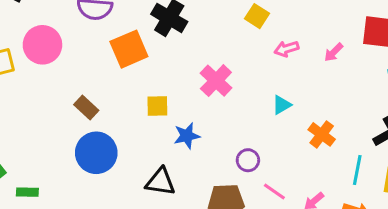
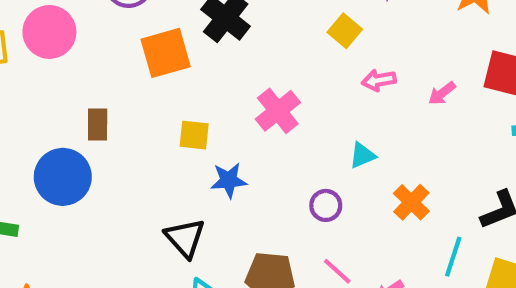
brown rectangle: (86, 108) -> (98, 125), turned 40
blue circle: (96, 153) -> (63, 177), moved
purple circle: (248, 160) -> (326, 205), moved
black triangle: (160, 182) -> (185, 238), turned 32

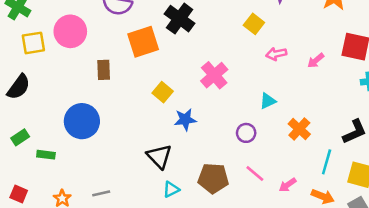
brown rectangle: (98, 125) -> (104, 70), moved
yellow square: (194, 135) -> (163, 92), turned 36

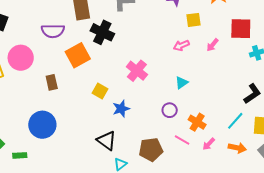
yellow square: (254, 24) -> (194, 20), moved, turned -35
orange cross: (299, 129) -> (197, 122), moved
cyan line: (327, 162) -> (235, 121), turned 36

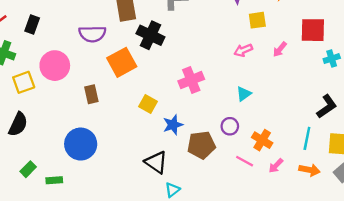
pink cross: (137, 71) -> (191, 80), turned 30
cyan line: (235, 121) -> (307, 138), turned -30
brown pentagon: (151, 150) -> (201, 145), moved

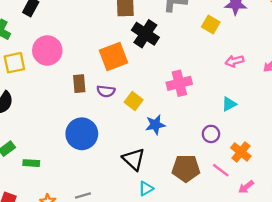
yellow square: (257, 20) -> (211, 25), moved, turned 30
purple semicircle: (92, 34) -> (106, 91), moved, size x0.7
blue circle: (81, 144) -> (82, 134), moved
brown pentagon: (201, 145) -> (186, 168), moved
pink arrow: (276, 166) -> (246, 187), moved

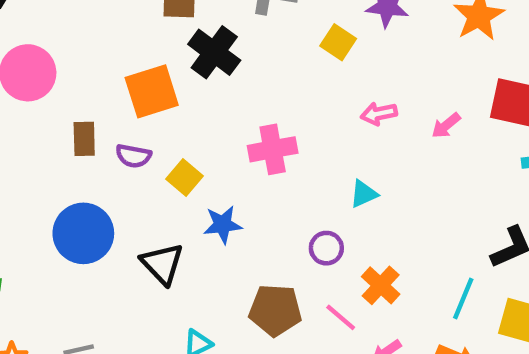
black triangle: (134, 159) -> (162, 264), moved

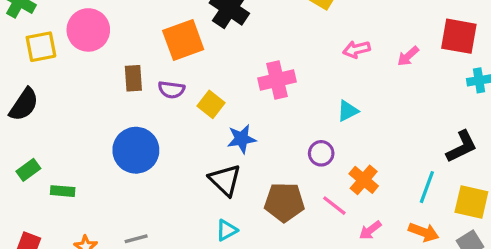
black triangle: (162, 264) -> (225, 180), moved

